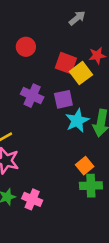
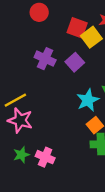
purple square: (63, 99) -> (75, 62), turned -30
cyan star: (77, 121) -> (88, 100), moved

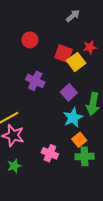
purple square: (75, 62) -> (69, 92), moved
pink cross: (45, 157) -> (50, 153), moved

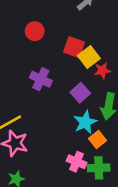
red star: (90, 47) -> (102, 71), moved
orange square: (79, 140) -> (97, 140), moved
pink cross: (50, 153) -> (77, 162), moved

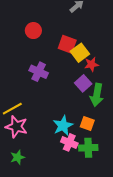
purple square: (80, 93) -> (83, 83), moved
cyan star: (85, 122) -> (63, 126), moved
orange square: (97, 140) -> (87, 123), turned -32

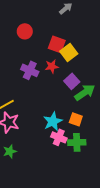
red star: (91, 64) -> (52, 66), moved
green arrow: (97, 95) -> (85, 92), turned -135

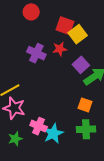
cyan star: (53, 121) -> (53, 133), moved
pink cross: (59, 137) -> (39, 126), moved

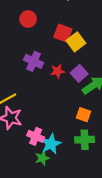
red star: (60, 49) -> (57, 71), moved
green star: (15, 139) -> (42, 158), moved

